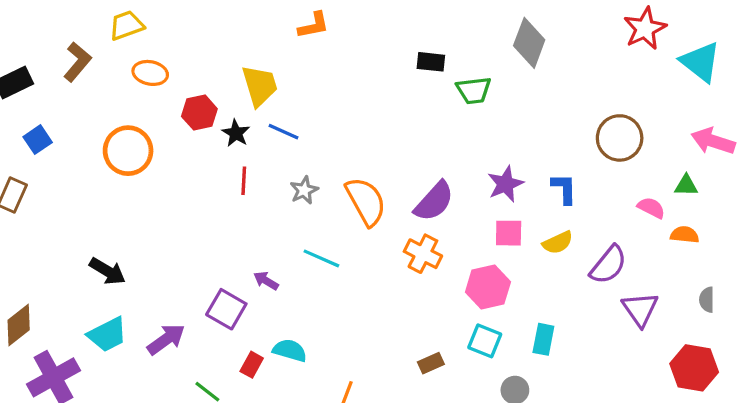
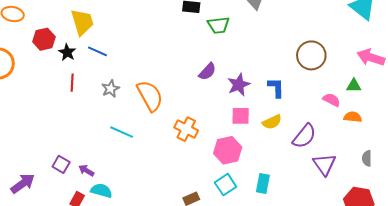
purple semicircle: (434, 201) -> (207, 72), moved, size x0.7
purple arrow: (266, 281) -> (86, 170), moved
purple square: (226, 309) -> (61, 164), size x0.7
cyan square: (485, 341) -> (226, 185), turned 35

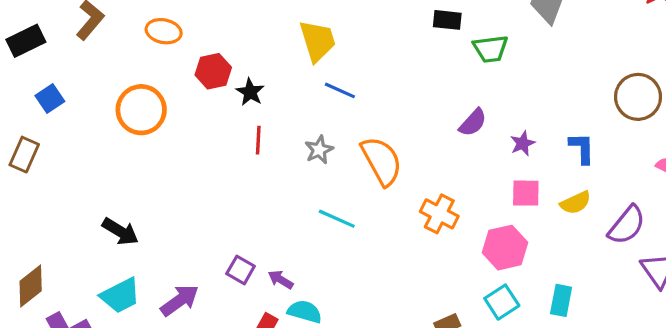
yellow trapezoid: (82, 22) -> (317, 41), moved
blue line: (97, 51) -> (340, 90), moved
purple star: (239, 85) -> (523, 143), size x0.7

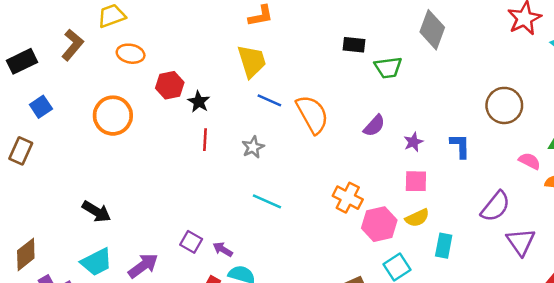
orange semicircle: (382, 161) -> (312, 114), moved
yellow semicircle: (575, 203) -> (417, 218), moved
pink hexagon: (505, 248) -> (379, 224), moved
cyan rectangle: (561, 300) -> (444, 246), moved

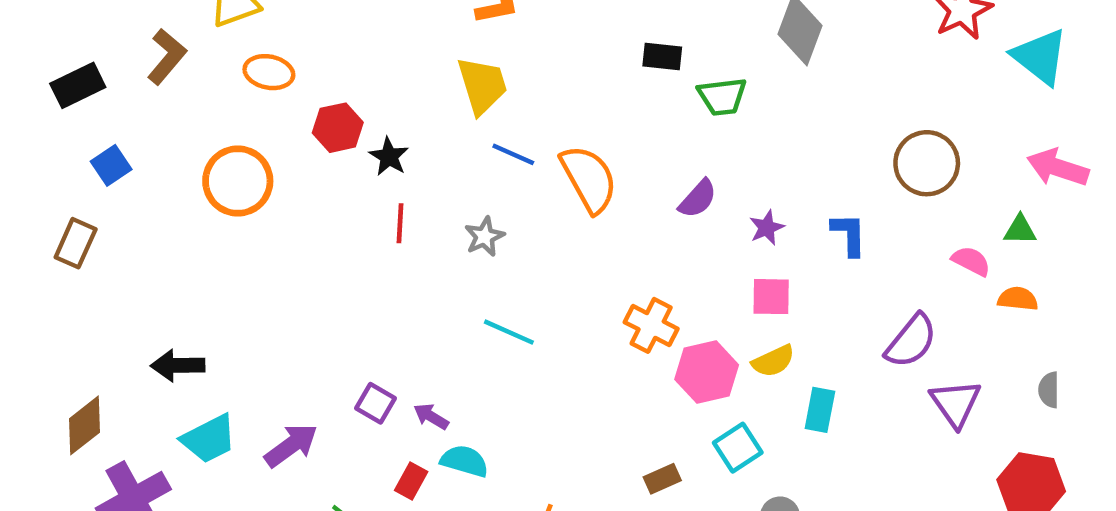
black arrow: (96, 212) -> (178, 365), moved, turned 148

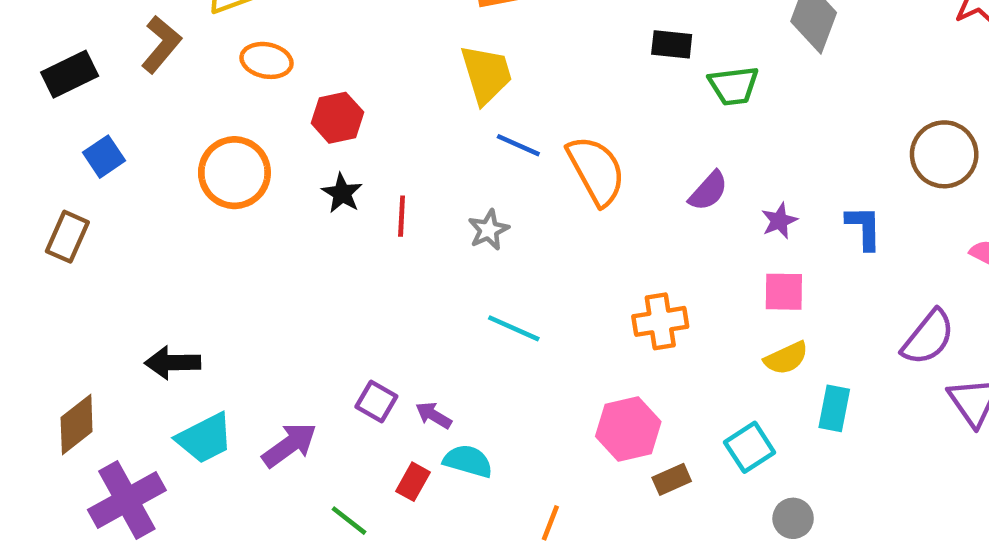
black star: (389, 157) -> (342, 193), moved
orange cross: (651, 325) -> (660, 321), turned -36
pink hexagon: (707, 372) -> (628, 429), moved

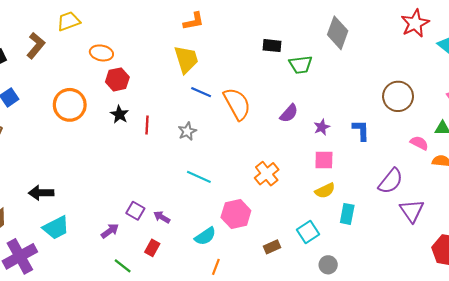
orange ellipse: (267, 60) -> (101, 53), moved
orange cross: (660, 321) -> (267, 174), turned -30
pink hexagon: (628, 429) -> (236, 214), moved
purple arrow: (289, 445) -> (110, 231), moved, size x0.7
cyan semicircle: (468, 461) -> (205, 236), moved, turned 130

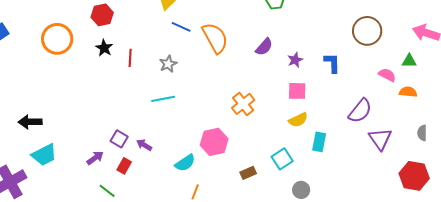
cyan line: (199, 177) -> (163, 99), moved, turned -35
red rectangle: (152, 248) -> (124, 166), moved

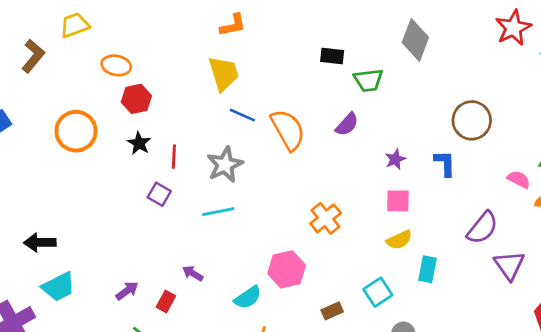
brown circle: (367, 31) -> (472, 120), moved
purple semicircle: (264, 47) -> (347, 124), moved
gray star: (168, 64) -> (225, 165), size x1.5
purple square: (119, 139) -> (159, 194), moved

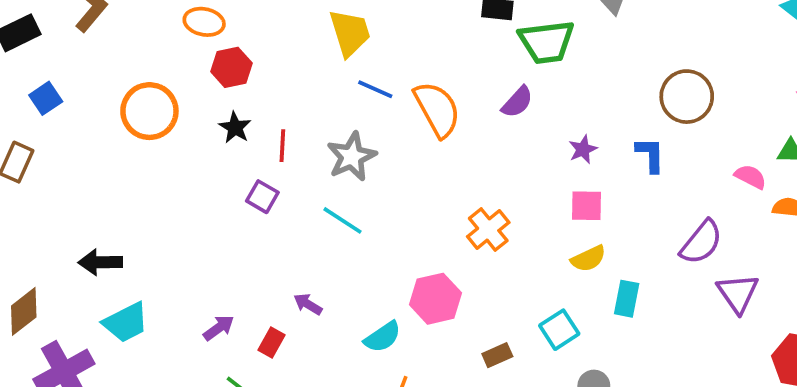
green trapezoid: (368, 80) -> (546, 42), size x1.4
cyan line: (218, 212) -> (343, 220), turned 44

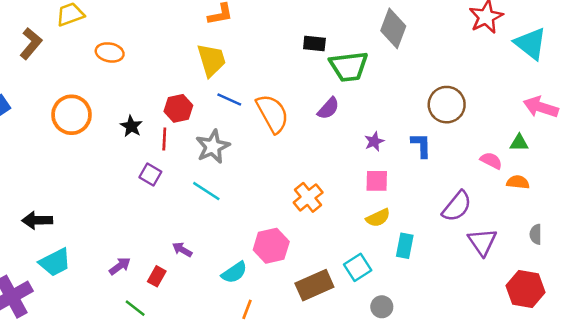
red hexagon: (231, 67) -> (178, 108), moved
brown rectangle: (497, 355) -> (314, 285), size x1.8

